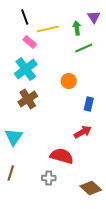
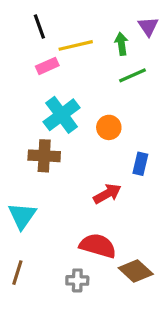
pink rectangle: (30, 42) -> (47, 66), turned -64
cyan cross: (26, 69) -> (62, 115), moved
brown cross: (28, 99) -> (44, 156), turned 36
red arrow: (83, 132) -> (107, 194), moved
brown diamond: (91, 188) -> (136, 271), moved

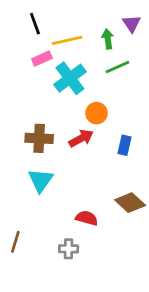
cyan cross: (62, 115) -> (70, 78), moved
red arrow: (107, 194) -> (81, 138), moved
cyan triangle: (22, 216) -> (41, 180), moved
red semicircle: (98, 246) -> (87, 218), size x0.7
brown diamond: (136, 271) -> (130, 203), moved

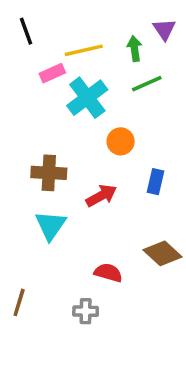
black line: (35, 24) -> (26, 31), moved
red arrow: (81, 138) -> (101, 196), moved

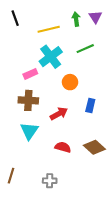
green arrow: (135, 49) -> (76, 19), moved
pink rectangle: (52, 73) -> (30, 74), moved
red semicircle: (108, 273) -> (63, 147), moved

